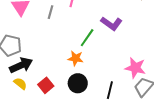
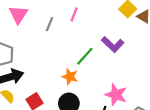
pink star: (135, 68) -> (116, 95), moved

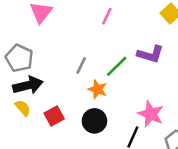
gray line: (49, 24) -> (81, 66), moved
purple L-shape: (113, 44) -> (150, 54), turned -30

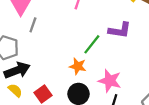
gray line: (81, 66) -> (33, 25), moved
pink star: (151, 114) -> (110, 81), moved

